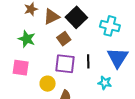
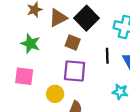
brown square: (64, 39) -> (73, 42), turned -32
black line: (88, 61) -> (107, 56), moved

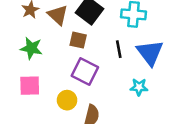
brown triangle: (58, 18) -> (58, 15), turned -42
purple square: (75, 71) -> (85, 72), turned 30

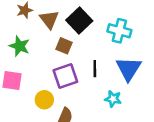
black line: (119, 49) -> (95, 69), moved
purple square: (85, 72) -> (65, 76), turned 35

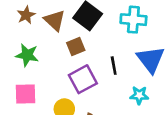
brown square: (64, 46) -> (76, 46), turned -35

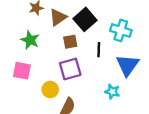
brown triangle: (55, 20) -> (58, 17), turned 30
black line: (114, 66) -> (99, 50), moved

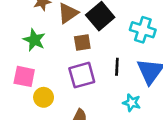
black line: (99, 50) -> (117, 67), moved
yellow circle: (50, 89) -> (44, 97), moved

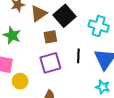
cyan star: (132, 103) -> (103, 87), moved

